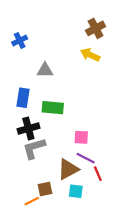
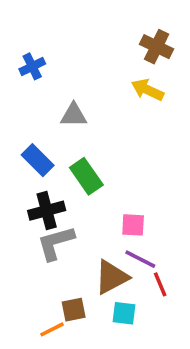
brown cross: (96, 28) -> (157, 47), turned -36
blue rectangle: (23, 98) -> (38, 160), turned -54
green rectangle: (53, 108) -> (86, 176), turned 50

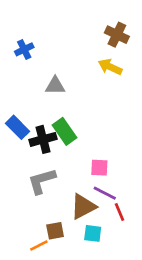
blue rectangle: (38, 160) -> (17, 127), moved
black cross: (47, 211) -> (43, 139), moved

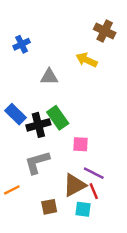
yellow arrow: (110, 67) -> (87, 60), moved
pink square: (99, 168) -> (81, 144), moved
red line: (120, 212) -> (94, 191), moved
orange line: (39, 246) -> (12, 190), moved

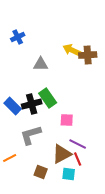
brown cross: (105, 31) -> (88, 55), moved, turned -30
blue rectangle: (16, 114) -> (13, 106), moved
brown square: (49, 207) -> (41, 172), turned 32

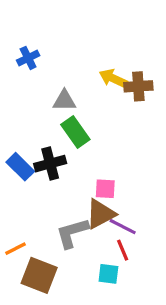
green rectangle: (48, 98) -> (75, 132), moved
gray L-shape: (31, 135) -> (72, 233), moved
brown triangle: (62, 154) -> (101, 214), moved
brown square: (41, 172) -> (39, 275), moved, size x1.6

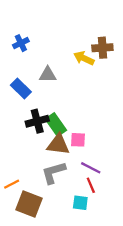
brown cross: (138, 86) -> (102, 48), moved
green rectangle: (75, 132) -> (56, 125), moved
blue rectangle: (20, 167) -> (21, 89), moved
brown triangle: (101, 214) -> (58, 144), moved, turned 35

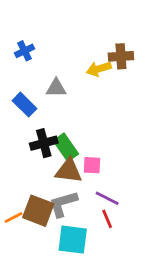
yellow arrow: (84, 58) -> (99, 69), turned -42
cyan square: (80, 203) -> (73, 240), moved, size x1.6
brown square: (29, 204) -> (38, 211), moved

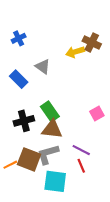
brown cross: (121, 56) -> (92, 43), turned 30
gray triangle: (56, 88) -> (43, 67), turned 35
black cross: (44, 143) -> (24, 121), moved
pink square: (92, 165) -> (97, 114), moved, turned -32

